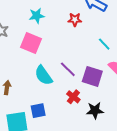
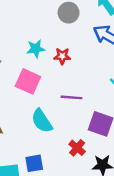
red star: (75, 20) -> (62, 56), moved
purple line: (68, 69) -> (71, 97), moved, turned -42

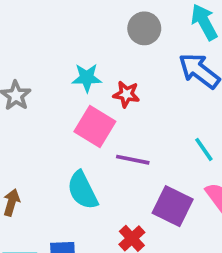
pink square: (28, 81) -> (95, 126), moved

